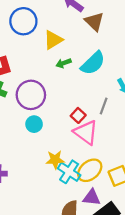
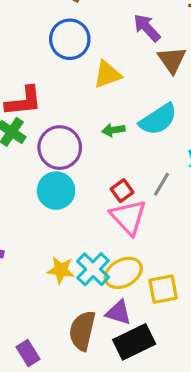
green arrow: (63, 63) -> (113, 130), moved
cyan circle: (34, 124) -> (56, 191), size x1.5
yellow star: (55, 160) -> (61, 270), moved

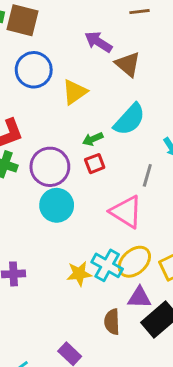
red square: (122, 191) -> (95, 164), moved, turned 30
brown semicircle: (82, 331) -> (112, 322), size x0.7

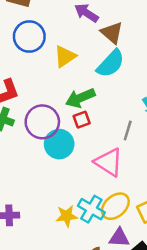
cyan semicircle: (129, 119) -> (111, 64), moved
green arrow: (93, 139) -> (80, 98), size x1.6
cyan circle: (57, 205) -> (59, 144), moved

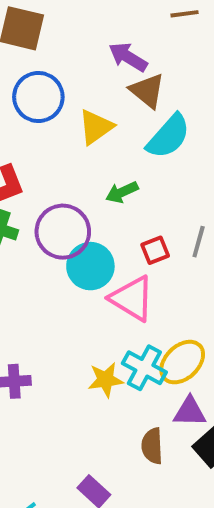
brown triangle: (112, 33) -> (147, 91), moved
green arrow: (80, 98) -> (122, 192), size x0.7
red square: (82, 120) -> (155, 250), moved
pink triangle: (109, 162) -> (132, 298), moved

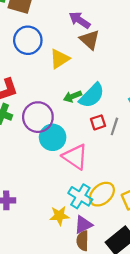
cyan semicircle: (168, 136) -> (92, 96), moved
red square: (155, 250) -> (98, 122), moved
yellow star: (106, 380) -> (59, 216), moved
purple triangle: (190, 412) -> (83, 225), moved, turned -30

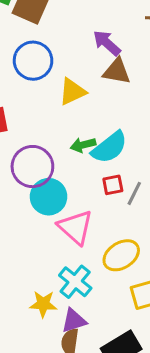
brown triangle: (90, 40) -> (117, 71), turned -40
yellow ellipse: (102, 194) -> (121, 255), moved

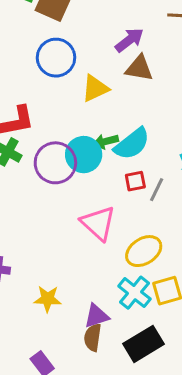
purple arrow: (107, 43) -> (129, 40), turned 100
cyan circle: (49, 197) -> (84, 155), moved
cyan cross: (75, 282) -> (134, 293), moved
yellow star: (43, 304) -> (48, 299), moved

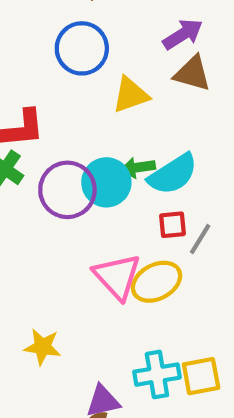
yellow ellipse: (144, 251) -> (157, 282), moved
cyan cross: (134, 293) -> (157, 375), turned 36
yellow star: (48, 299) -> (43, 347), moved

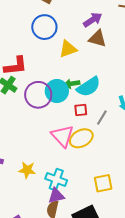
red square: (172, 225) -> (81, 110), moved
cyan cross: (157, 375) -> (56, 180), moved, turned 30

